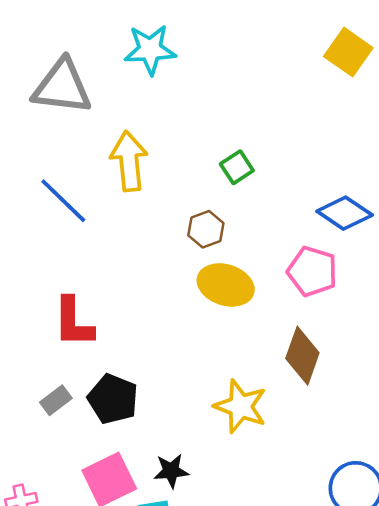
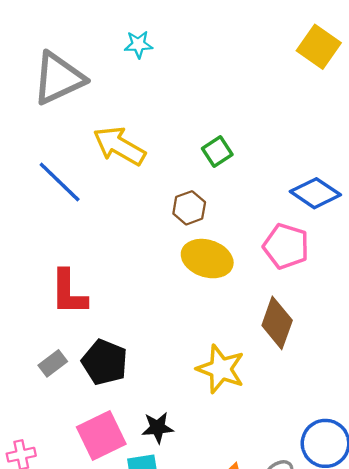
cyan star: (150, 50) -> (138, 44), size x0.6
gray triangle: (62, 87) -> (58, 78), turned -32
yellow arrow: (129, 161) -> (119, 146), turned -54

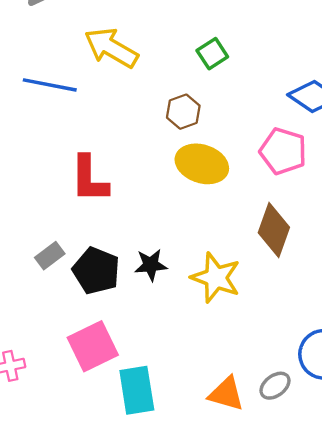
blue line: (60, 182) -> (50, 85), turned -33
red L-shape: (69, 292) -> (89, 179), moved
gray rectangle: (53, 363) -> (50, 256), moved
black star: (158, 428) -> (151, 265), moved

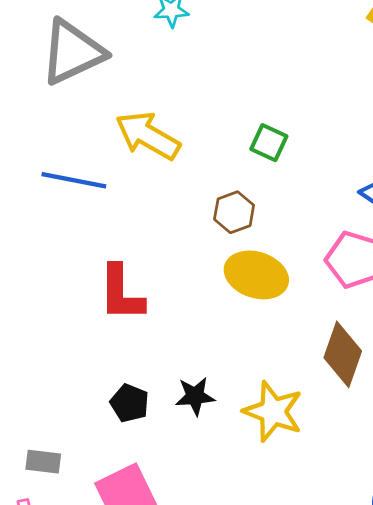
green square: (212, 54) -> (269, 143), turned -32
gray rectangle: (50, 256) -> (43, 462), moved, turned 44
black pentagon: (96, 271) -> (130, 403), size x0.7

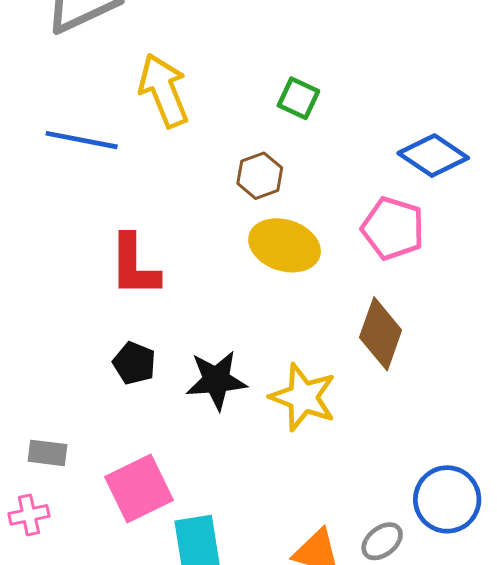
yellow arrow: (148, 136) -> (164, 91), turned 38
black star: (195, 396) -> (216, 380), size x1.4
black pentagon: (130, 403) -> (134, 363), moved

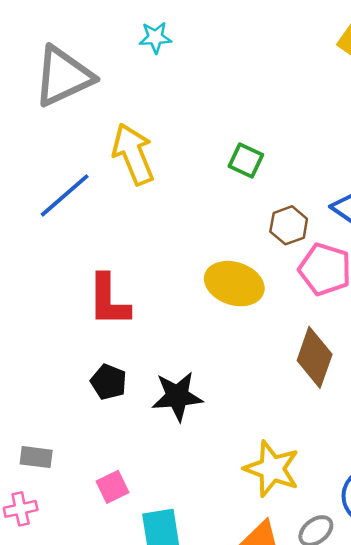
blue line: (82, 140) -> (65, 195), turned -52
brown hexagon: (260, 176) -> (289, 225), moved
yellow star: (303, 397) -> (272, 469), moved
pink square: (139, 489) -> (113, 487), size x0.6

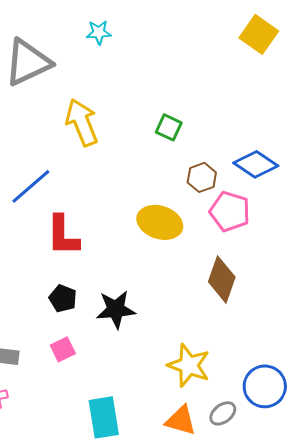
blue line: (65, 195) -> (31, 186), moved
pink square: (113, 487) -> (63, 349), moved

